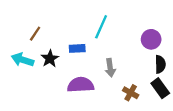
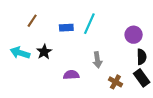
brown line: (35, 34) -> (32, 21), moved
blue rectangle: (77, 48) -> (66, 28), moved
purple semicircle: (81, 85) -> (71, 75), size x0.7

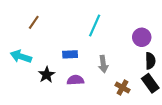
blue rectangle: (66, 28) -> (70, 54), moved
black star: (44, 52) -> (47, 75), moved

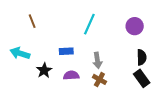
brown line: (34, 22) -> (32, 21), turned -56
purple circle: (142, 37) -> (135, 26), moved
brown cross: (122, 88) -> (99, 79), moved

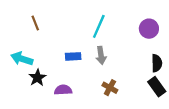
gray arrow: (97, 60) -> (101, 55), moved
black star: (44, 70) -> (37, 78), moved
purple semicircle: (71, 75) -> (63, 90), moved

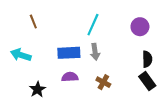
blue rectangle: (73, 56) -> (69, 53), size x1.5
black star: (37, 78) -> (37, 89), moved
purple semicircle: (63, 90) -> (70, 77), moved

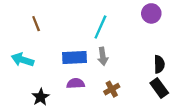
purple circle: (140, 27) -> (151, 13), moved
brown cross: (103, 82) -> (112, 89), turned 32

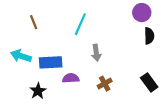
cyan line: (100, 27) -> (80, 24), moved
blue rectangle: (74, 57) -> (51, 62), moved
black semicircle: (159, 64) -> (149, 36), moved

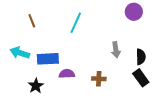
black semicircle: (149, 36) -> (141, 57), moved
gray arrow: (96, 53) -> (116, 50), moved
brown cross: (105, 84) -> (99, 79), turned 32

